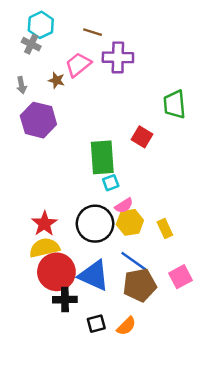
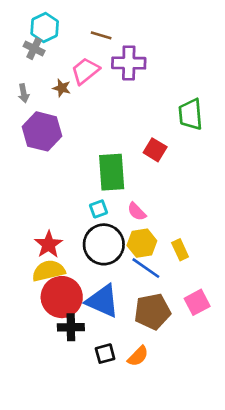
cyan square: (111, 183) -> (99, 209), moved
pink semicircle: (124, 206) -> (137, 212), moved, turned 78
blue line: (134, 261) -> (146, 268), moved

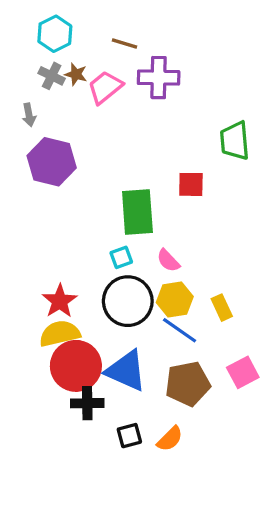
gray cross: (34, 49) -> (52, 76), moved
brown star: (62, 88) -> (76, 74), moved
red square: (155, 150) -> (191, 184), turned -30

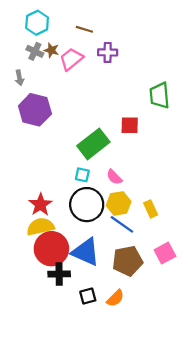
purple cross: (159, 78) -> (108, 52), size x0.7
green rectangle: (137, 212) -> (93, 144), turned 56
cyan square: (121, 257) -> (82, 175), turned 32

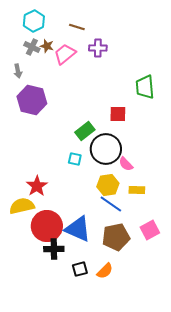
green rectangle: (93, 144) -> (85, 131), size x0.7
pink semicircle: (114, 177) -> (126, 164), moved
black circle: (87, 205) -> (106, 149), moved
yellow rectangle: (151, 209) -> (137, 190), turned -63
yellow semicircle: (40, 227) -> (22, 206), moved

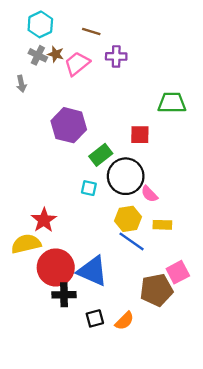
green trapezoid: (145, 87) -> (172, 103), turned 95
purple hexagon: (32, 100) -> (69, 125), moved
brown pentagon: (116, 237) -> (156, 290), moved

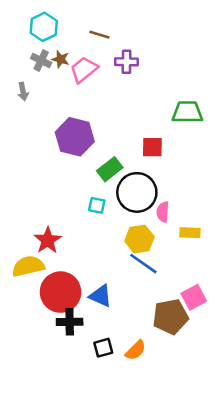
pink semicircle: (149, 194) -> (163, 212), turned 48
yellow rectangle: (162, 225) -> (190, 233), moved
blue triangle: (92, 271) -> (101, 296), size x0.7

